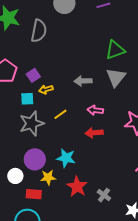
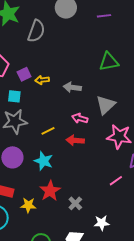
gray triangle: (116, 77) -> (106, 105), moved
yellow arrow: (46, 89) -> (42, 80), moved
yellow line: (60, 114) -> (48, 131), moved
yellow star: (48, 177) -> (28, 205), moved

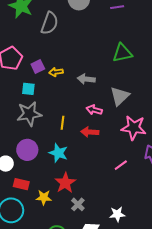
yellow line: (48, 131) -> (63, 123), turned -56
pink line: (116, 181) -> (121, 165), moved
gray cross: (75, 203) -> (78, 204), moved

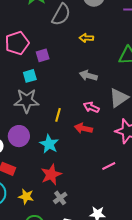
yellow arrow: (56, 72) -> (86, 38), moved
cyan square: (28, 89) -> (30, 76), turned -32
yellow star: (44, 197) -> (26, 196), moved

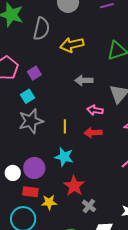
yellow arrow: (86, 38) -> (72, 45), size x1.6
purple circle: (19, 136) -> (34, 168), moved
yellow star: (26, 196) -> (49, 202), moved

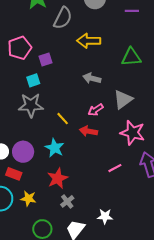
pink arrow: (95, 110) -> (96, 110), turned -56
yellow line: (65, 126) -> (63, 119), turned -56
yellow star: (49, 202) -> (28, 198), moved

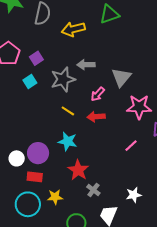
green triangle: (131, 57) -> (109, 14), moved
gray star: (31, 105) -> (63, 79), moved

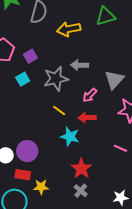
cyan star: (68, 141) -> (70, 137), moved
pink line: (131, 146) -> (120, 148), turned 64
red star: (78, 170) -> (81, 168), moved
yellow star: (55, 197) -> (41, 187), moved

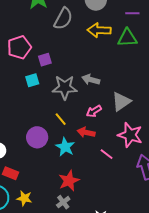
yellow arrow: (69, 29) -> (99, 30), moved
pink line: (120, 148) -> (107, 154), moved
purple circle: (27, 151) -> (37, 137), moved
yellow star: (41, 187) -> (24, 198), moved

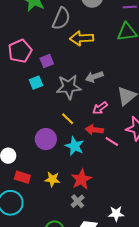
yellow arrow: (99, 30) -> (82, 38), moved
gray arrow: (91, 80) -> (94, 77), turned -30
pink line: (107, 154) -> (112, 141), moved
yellow star: (24, 198) -> (52, 179), moved

